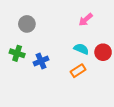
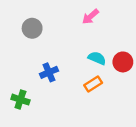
pink arrow: (86, 20) -> (90, 17), moved
green cross: (17, 53) -> (20, 100), moved

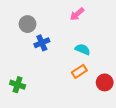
red circle: (123, 62) -> (105, 82), moved
blue cross: (49, 72) -> (42, 43), moved

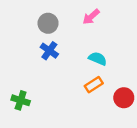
gray circle: (27, 24) -> (48, 23), moved
blue cross: (42, 43) -> (49, 51), turned -32

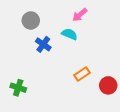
gray circle: (48, 23) -> (31, 20), moved
cyan semicircle: (98, 59) -> (69, 34), moved

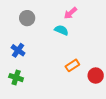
blue cross: (43, 44) -> (18, 50), moved

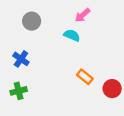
orange rectangle: (72, 65) -> (85, 77), turned 72
green cross: (16, 78) -> (19, 91), turned -32

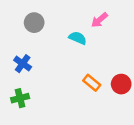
pink arrow: (83, 15) -> (99, 20), moved
red circle: (112, 89) -> (121, 84), moved

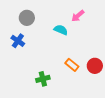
blue cross: (23, 64) -> (18, 41), moved
green cross: (20, 98) -> (43, 79), moved

